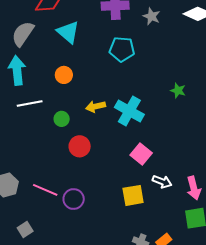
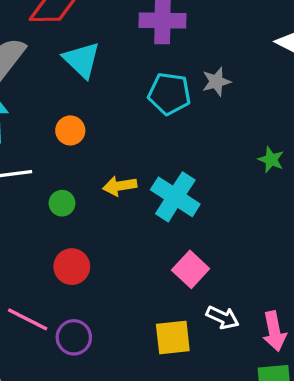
gray star: (151, 16) -> (216, 82), moved, turned 30
green star: (178, 91) -> (271, 160), moved
red circle: (80, 146) -> (72, 267), moved

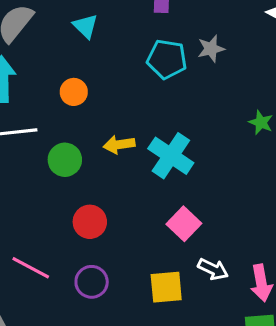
cyan triangle: (82, 60) -> (86, 26), size x0.7
green circle: (62, 203) -> (65, 160), size x1.4
red circle: (72, 267) -> (90, 222), moved
purple circle: (74, 337) -> (92, 282), moved

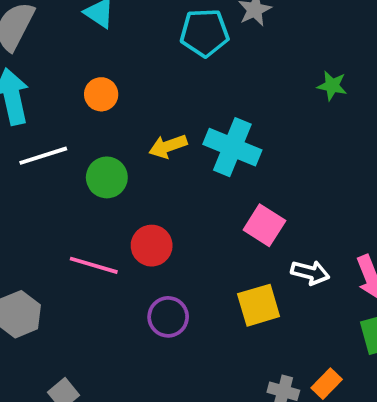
pink line: (31, 268) -> (94, 265), moved

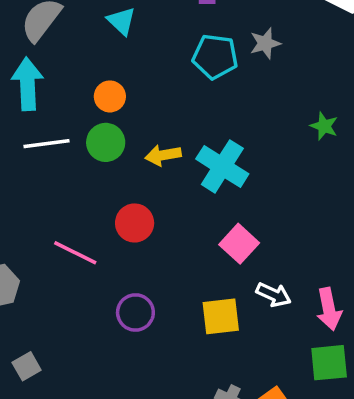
green circle: (107, 177) -> (106, 142), moved
red circle: (152, 246) -> (135, 223), moved

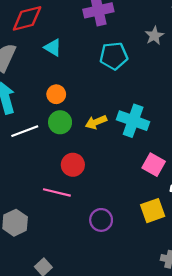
gray star: (265, 43) -> (154, 36), moved
red circle: (135, 223) -> (73, 165), moved

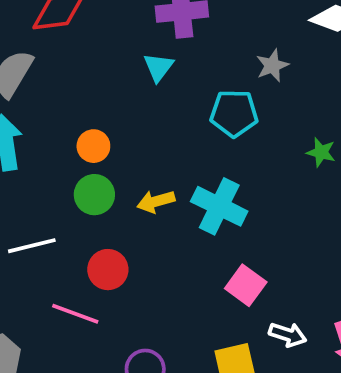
cyan triangle: (53, 48) -> (158, 67), moved, turned 30
cyan pentagon: (114, 56) -> (234, 113), moved
white line: (25, 131) -> (32, 246), moved

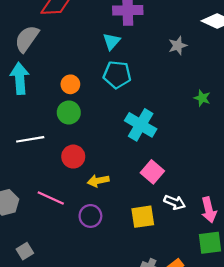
cyan pentagon: (234, 113) -> (117, 75), moved
yellow arrow: (156, 201) -> (98, 181), moved
pink line: (75, 314) -> (51, 198), moved

